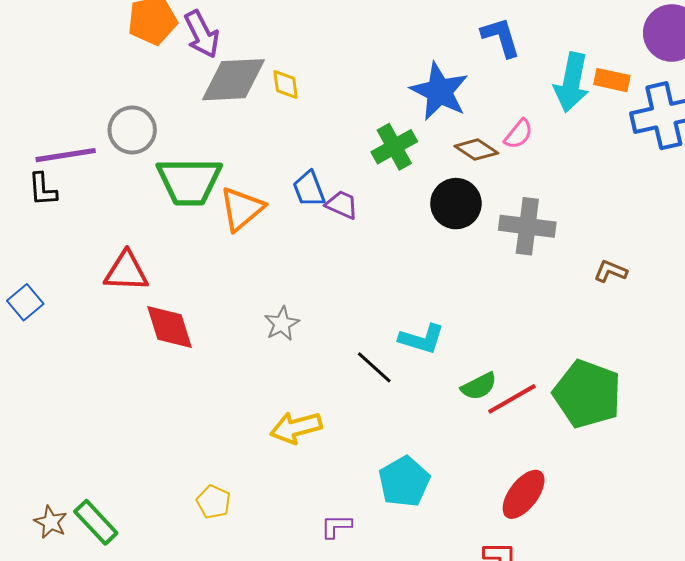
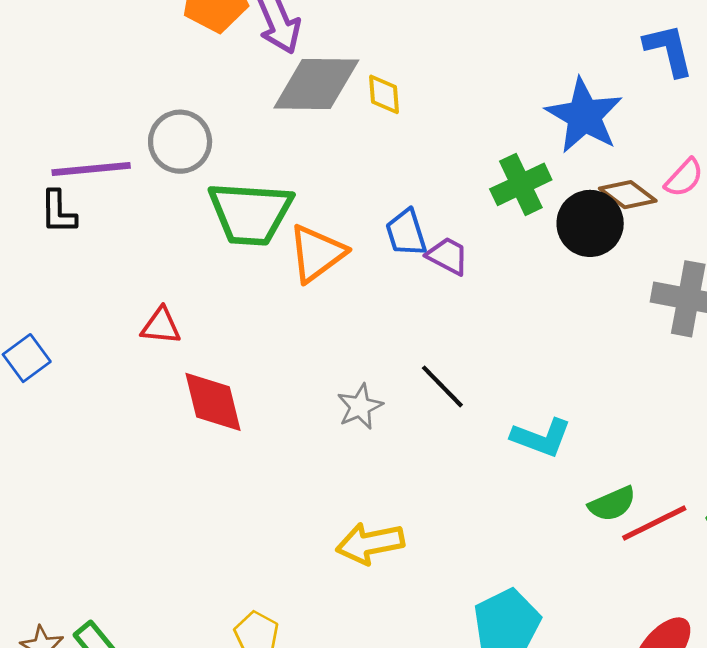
black circle: (456, 204) -> (590, 223), moved
red triangle: (126, 271) -> (161, 326), size x0.7
black line: (374, 367) -> (442, 386), moved

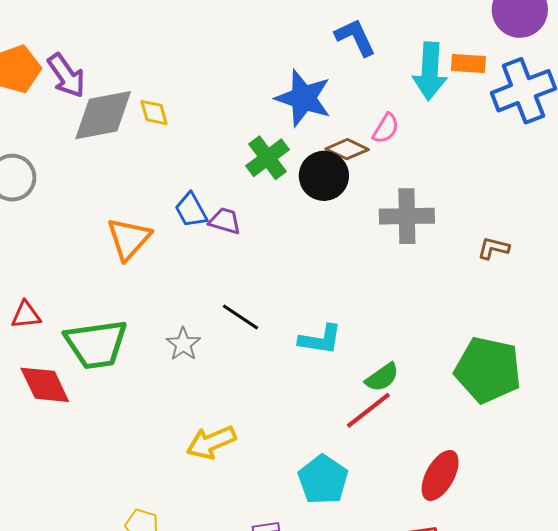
green trapezoid: (250, 213) -> (96, 344), moved
red diamond: (213, 402) -> (45, 385), moved
red line: (654, 523) -> (368, 410), moved

